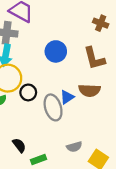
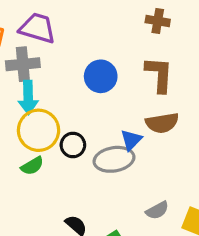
brown L-shape: (94, 58) -> (159, 75), turned -150
gray ellipse: (53, 107) -> (114, 159), turned -70

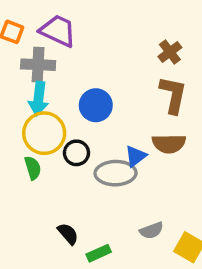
brown cross: (158, 21) -> (170, 52), moved, turned 35
blue circle: (101, 76) -> (96, 105), moved
green semicircle: (32, 166) -> (33, 168), turned -85

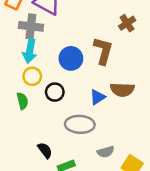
brown L-shape: (173, 95) -> (103, 51), moved
yellow circle: (44, 133) -> (32, 76), size x0.6
gray ellipse: (116, 173) -> (80, 124), moved

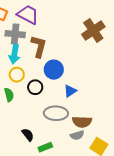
brown cross: (127, 23) -> (93, 31), size x1.6
brown L-shape: (103, 51) -> (39, 46), moved
blue circle: (71, 58) -> (54, 70), moved
brown semicircle: (122, 90) -> (82, 122), moved

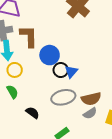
black circle: (35, 87) -> (61, 70), moved
black semicircle: (28, 135) -> (33, 113), moved

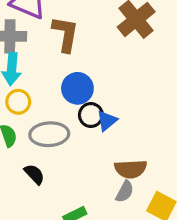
brown L-shape: (29, 36) -> (65, 34), moved
gray ellipse: (63, 97) -> (49, 134), moved
gray semicircle: (90, 113) -> (125, 192), turned -40

